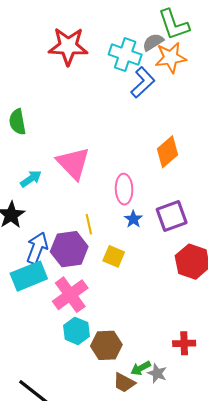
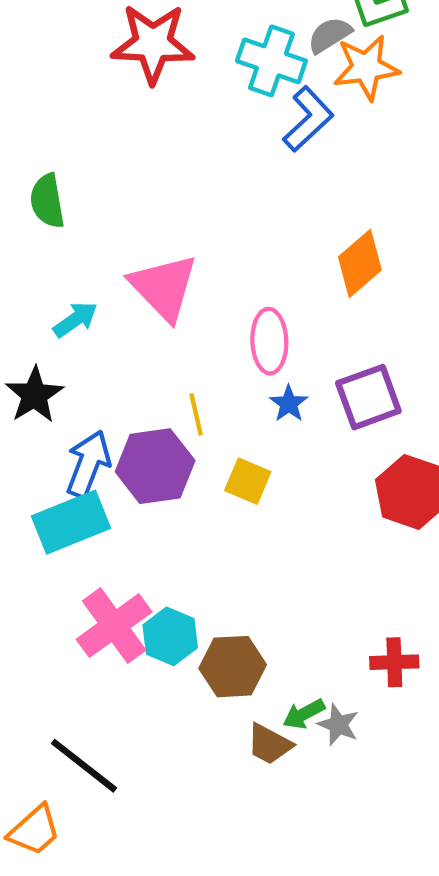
pink cross: (70, 295) -> (114, 626), moved

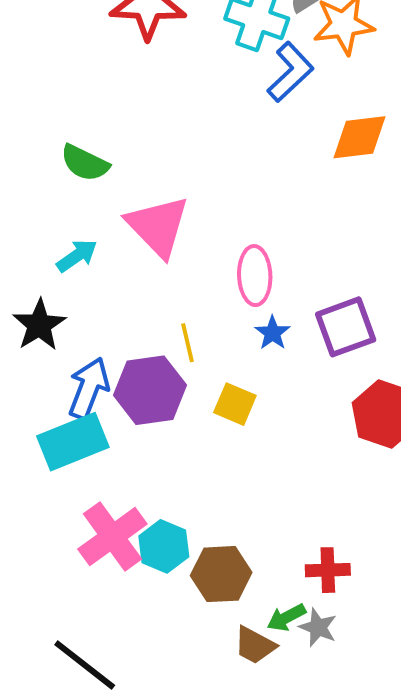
green semicircle: (47, 201) -> (85, 163), moved, turned -54
orange diamond: (360, 263) -> (359, 137), moved, turned 34
red cross: (394, 662) -> (328, 570), moved

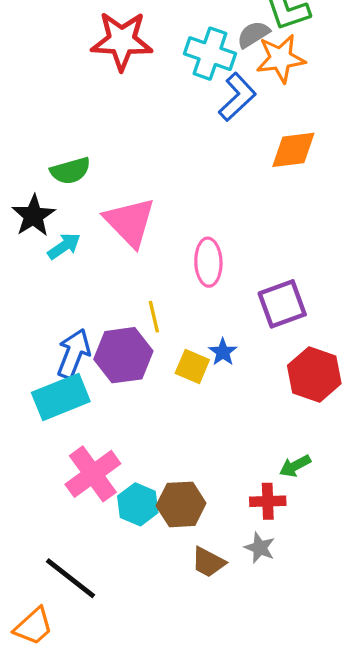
green semicircle: (85, 163) -> (70, 171), turned -42
black star: (39, 325) -> (34, 216), moved
blue star: (273, 333) -> (223, 352), moved
cyan hexagon: (164, 546) -> (138, 504), moved
green arrow: (286, 618) -> (295, 466), moved

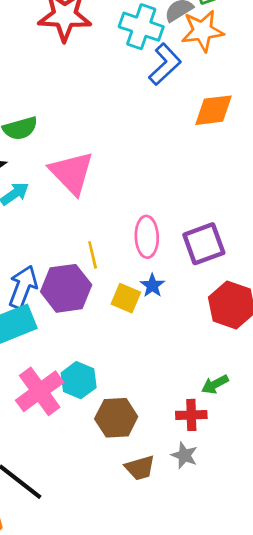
pink ellipse: (208, 262) -> (147, 237), moved
cyan hexagon: (138, 504) -> (79, 380), moved
brown trapezoid: (208, 562) -> (140, 468), turned -44

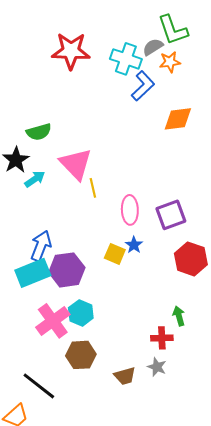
orange star: (202, 31) -> (170, 62), size x0.7
yellow line: (93, 255) -> (93, 188), moved
purple hexagon: (66, 288) -> (67, 270), moved
green arrow: (215, 384) -> (179, 316), turned 102
brown hexagon: (116, 418) -> (81, 355), moved

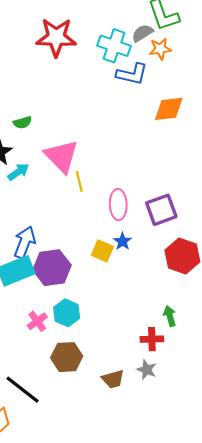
blue L-shape: (143, 86) -> (132, 74), turned 56
green semicircle: (39, 132) -> (23, 123), size x0.7
pink cross: (53, 321) -> (37, 321), size x0.6

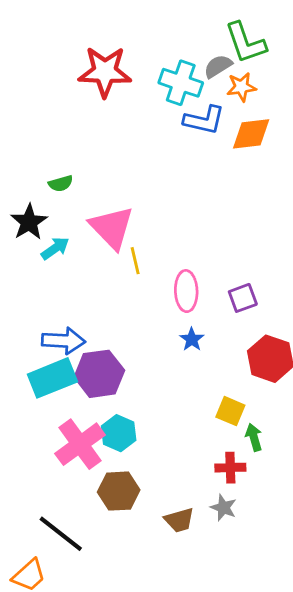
orange diamond: (169, 109) -> (251, 134), moved
purple square: (161, 210) -> (243, 298), size x0.7
blue arrow: (25, 242) -> (63, 341), turned 72
yellow square: (102, 251) -> (230, 411), moved
pink cross: (37, 321) -> (80, 444), size x1.8

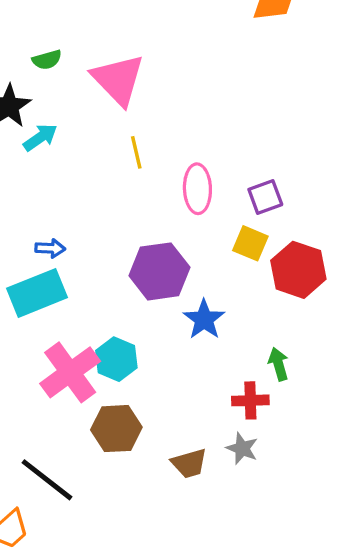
pink triangle: (112, 228) -> (118, 80), moved
blue star: (192, 339) -> (204, 319), moved, size x1.4
blue arrow: (63, 341) -> (50, 248), size x0.6
purple hexagon: (99, 374) -> (159, 271), moved
yellow square: (230, 411) -> (250, 243), moved

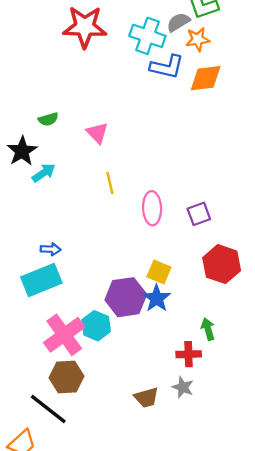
pink triangle: (118, 80) -> (97, 133), size x0.6
yellow square: (250, 243) -> (159, 272), moved
purple hexagon: (159, 271) -> (126, 297), moved
brown hexagon: (116, 429) -> (66, 377), moved

